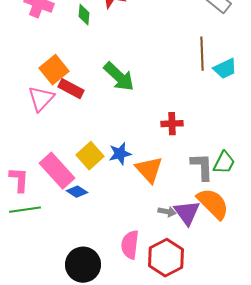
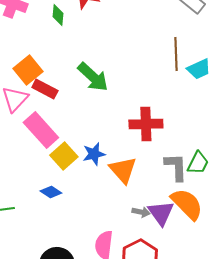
red cross: (172, 124) -> (146, 124), size x1.5
pink rectangle: (57, 171) -> (41, 130), moved

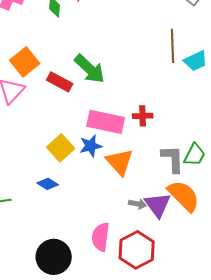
red rectangle: (45, 89) -> (60, 82), moved
red cross: (146, 124) -> (143, 116), size x0.6
pink rectangle: (41, 130) -> (106, 122), moved, turned -36

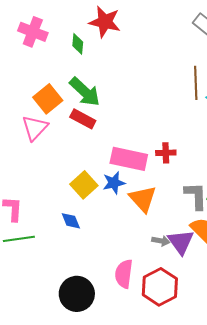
green arrow: (90, 69) -> (85, 92), moved
blue diamond: (48, 184) -> (71, 221), turned 35

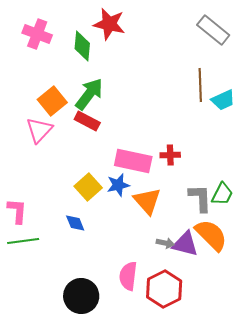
green diamond: (78, 44) -> (82, 46), size x1.4
green arrow: (85, 92) -> (89, 94), turned -96
purple triangle: (181, 242) -> (185, 244), turned -40

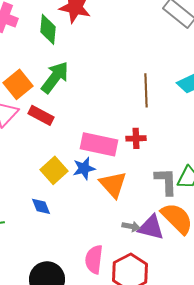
brown line: (200, 85) -> (146, 90), moved
red rectangle: (87, 121) -> (41, 115), moved

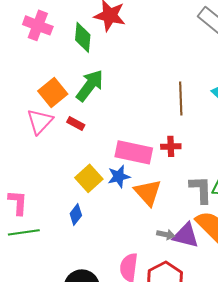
red rectangle: (41, 115) -> (76, 123), size x0.7
blue diamond: (41, 206) -> (76, 214), turned 60

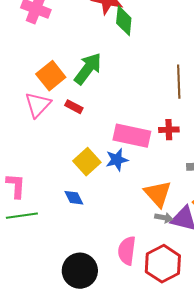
green diamond: (83, 37) -> (124, 21), moved
orange triangle: (148, 192) -> (158, 194), moved
blue diamond: (76, 214) -> (74, 198), turned -65

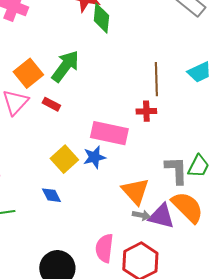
red cross: (169, 130) -> (146, 111), moved

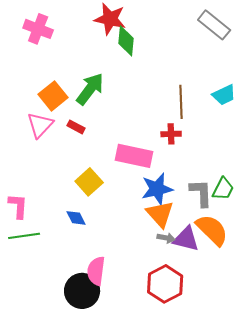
blue star: (94, 157) -> (157, 189), moved, size x1.4
pink semicircle: (104, 248) -> (96, 271), moved

